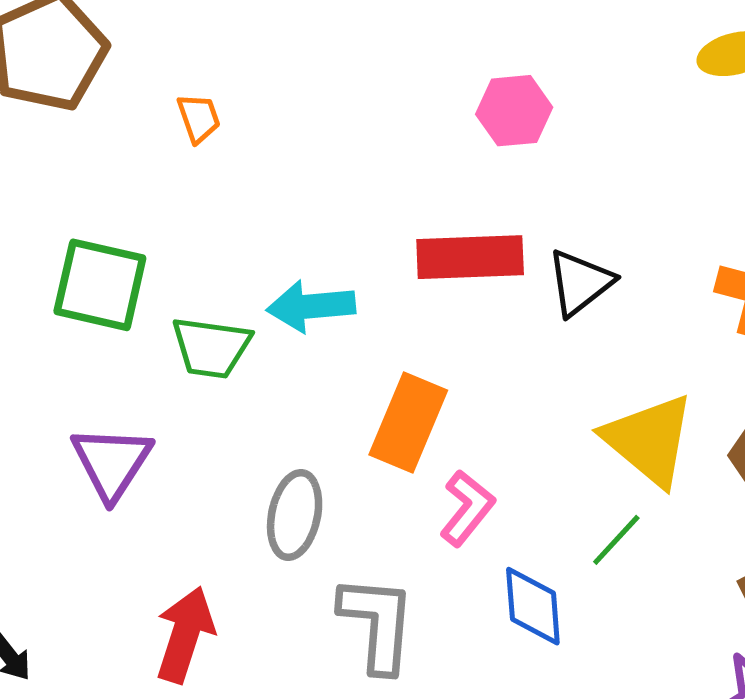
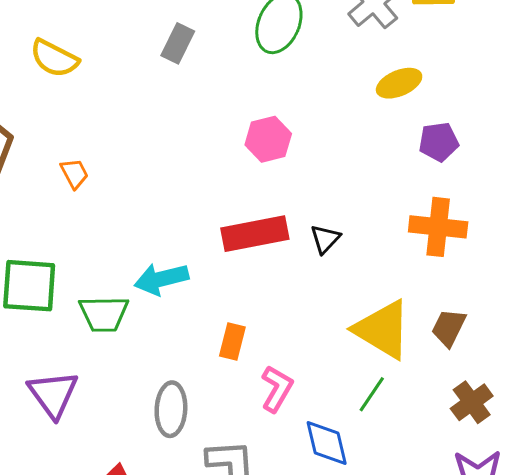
black triangle: (580, 283) -> (325, 239), size x0.7
orange rectangle: (408, 423) -> (232, 341), size x0.6

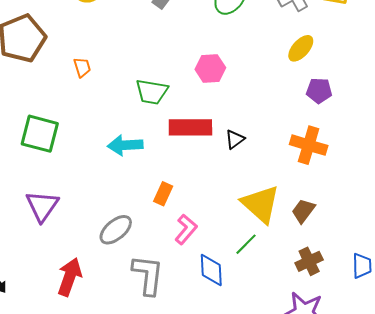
yellow ellipse: (399, 83) -> (301, 48), turned -36
green trapezoid: (104, 314) -> (152, 92), moved
gray ellipse: (171, 409) -> (116, 230), turned 36

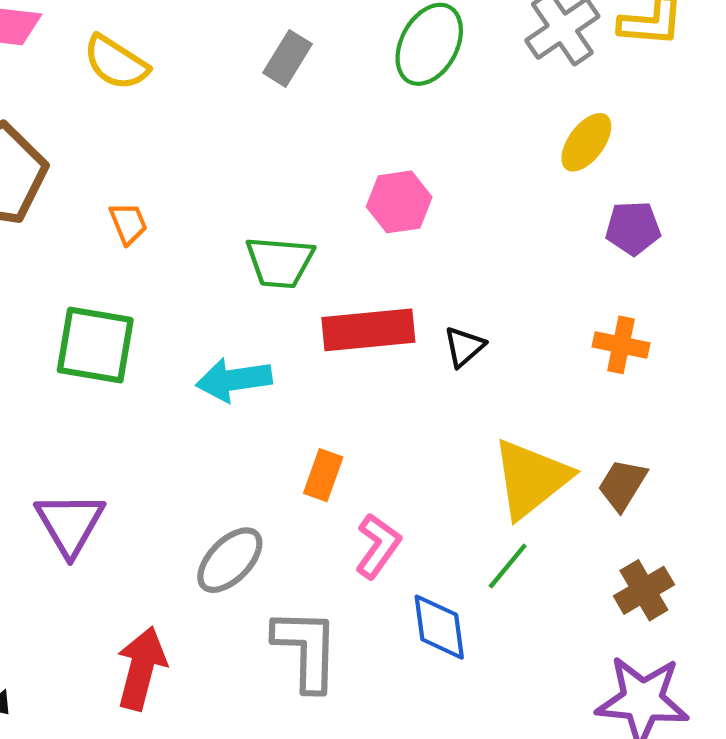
green square: (40, 134) -> (95, 345), moved
orange cross: (309, 145) -> (621, 345), size x0.7
yellow triangle: (261, 204) -> (531, 479), turned 45

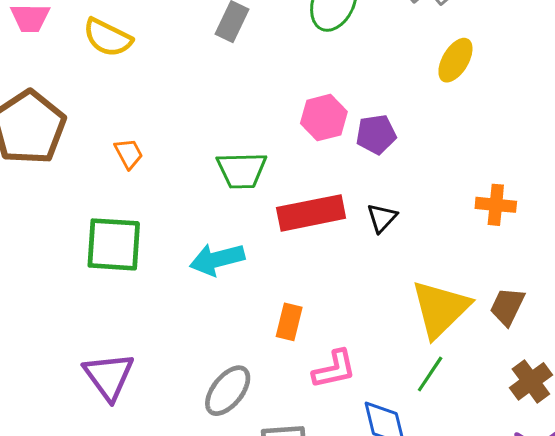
purple pentagon: (633, 228) -> (376, 134), moved
pink L-shape: (378, 546) -> (334, 369), turned 48

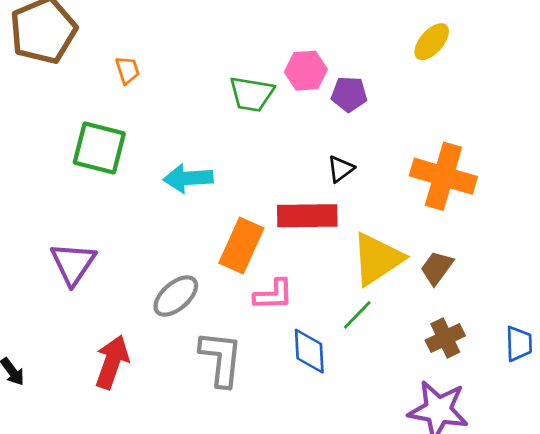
green trapezoid: (242, 170) -> (252, 94), moved
orange cross: (496, 205) -> (443, 176), size x1.8
red rectangle: (311, 213) -> (307, 216), moved
orange rectangle: (289, 322) -> (241, 245), size x1.6

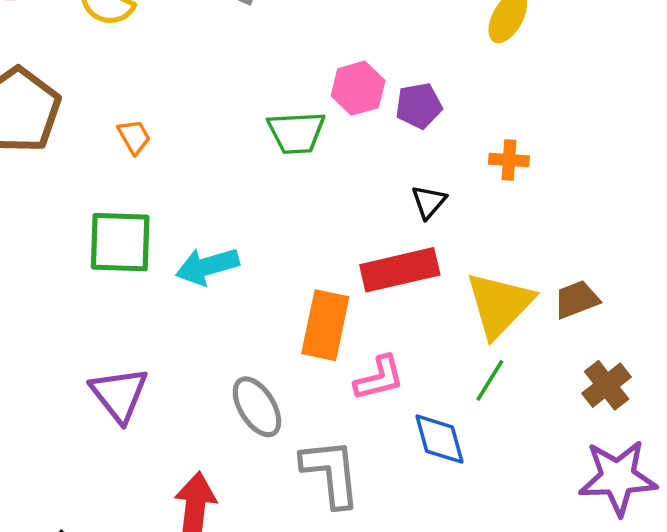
orange cross: (443, 176) -> (509, 160), moved, size x0.5
cyan arrow: (188, 178) -> (207, 266), moved
brown trapezoid: (437, 268) -> (577, 299), turned 45
gray ellipse: (176, 296) -> (257, 407), turned -69

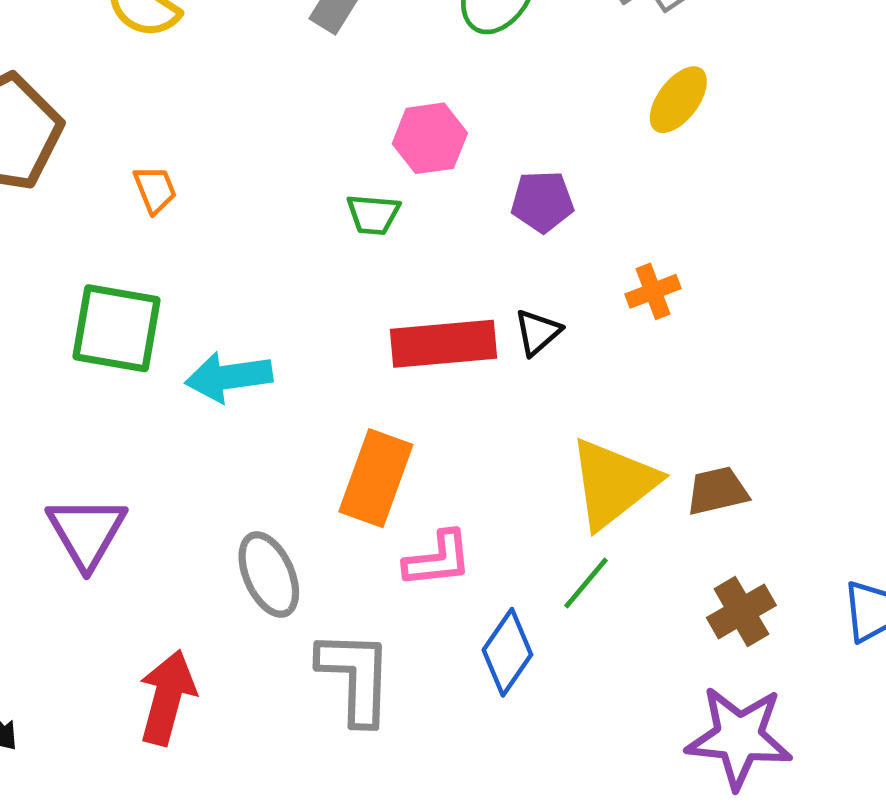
pink hexagon: (358, 88) -> (430, 138), moved
green trapezoid: (296, 133) -> (373, 214), size x0.7
orange cross: (509, 160) -> (653, 291), turned -33
red rectangle: (400, 270) -> (443, 344), moved
blue diamond: (440, 439) -> (507, 652), turned 42

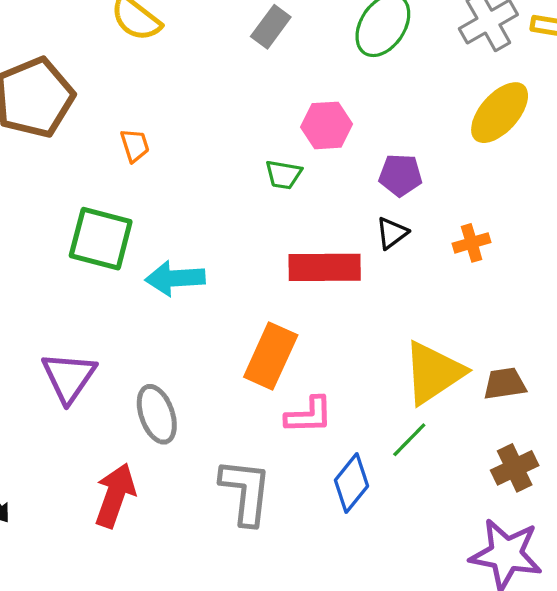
yellow ellipse: (678, 100) -> (500, 113), size x1.4
black triangle: (538, 332) -> (392, 233), moved
gray ellipse: (269, 575) -> (157, 414), moved

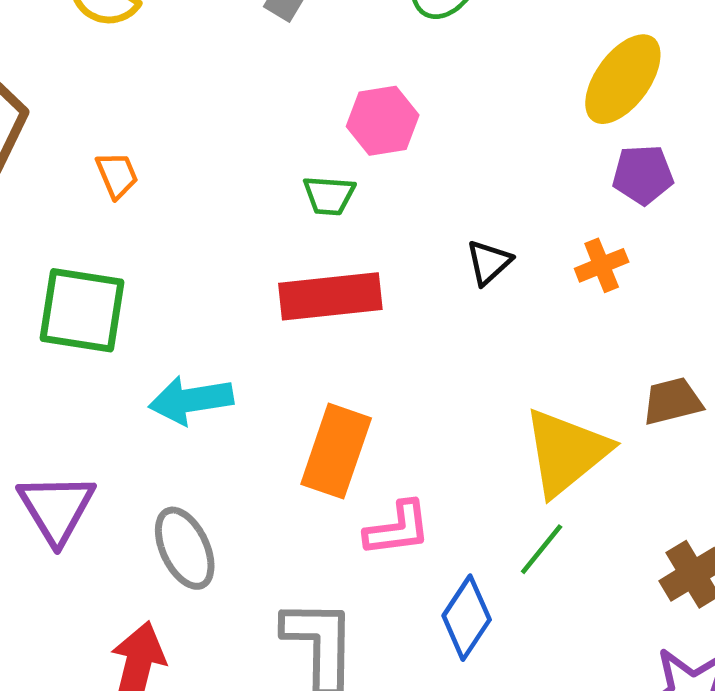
purple pentagon: (400, 175) -> (643, 175), moved
red rectangle: (325, 267) -> (330, 296), moved
cyan arrow: (175, 278) -> (191, 400), moved
brown trapezoid: (505, 384) -> (672, 401), moved

